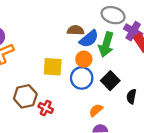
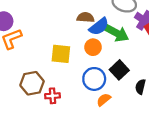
green arrow: (106, 44) -> (116, 33), turned -80
blue circle: (82, 78) -> (94, 79), moved
red cross: (46, 108) -> (52, 96), turned -32

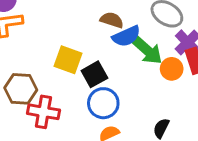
orange circle: (93, 47) -> (172, 69), moved
black square: (119, 70) -> (94, 74), moved
red cross: (52, 96) -> (43, 112), size x1.5

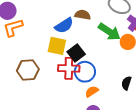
blue semicircle: (126, 36) -> (64, 26), moved
red cross: (43, 112) -> (69, 68), moved

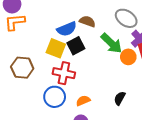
black square: (76, 53) -> (76, 46), moved
blue circle: (85, 72) -> (55, 97), moved

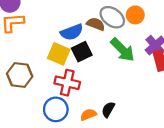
gray ellipse: (126, 18) -> (112, 17), moved
orange circle: (128, 57) -> (135, 15), moved
black semicircle: (120, 98) -> (108, 109), moved

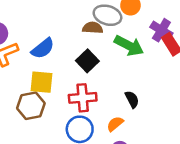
blue semicircle: (72, 32) -> (43, 48), moved
yellow square: (59, 54) -> (41, 82), moved
black semicircle: (108, 109) -> (132, 99), moved, turned 140

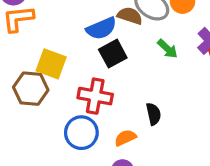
green arrow: (129, 46) -> (167, 49), size x0.6
blue semicircle: (43, 48) -> (101, 28), moved

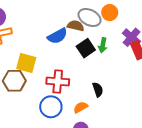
green arrow: (167, 49) -> (103, 45), turned 64
black square: (113, 54) -> (86, 48), moved

